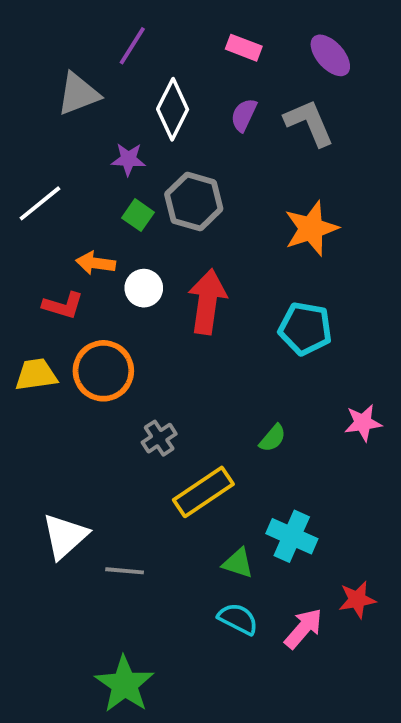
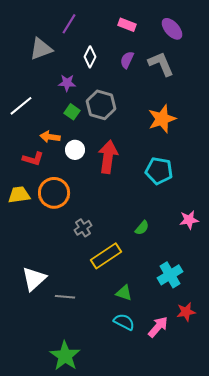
white diamond: (173, 109) -> (90, 57), size x0.7
cyan cross: (292, 536) -> (170, 275), moved, turned 35

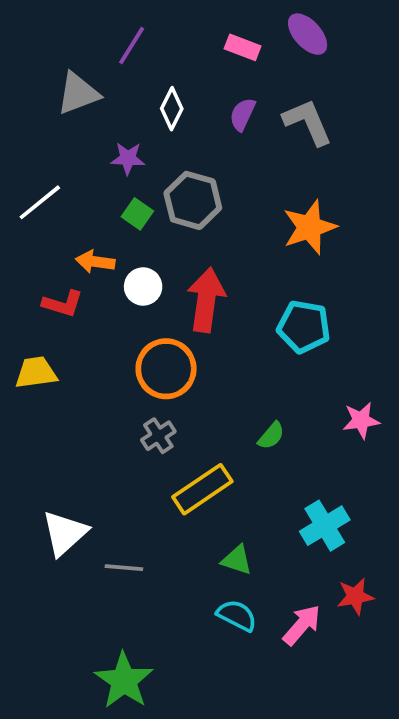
purple ellipse: (172, 29) -> (308, 34), moved
orange circle: (54, 193) -> (166, 369), moved

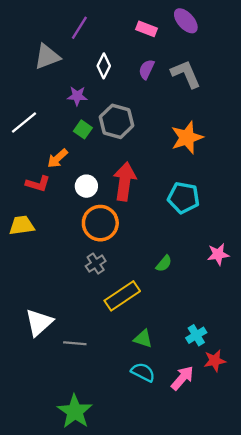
orange arrow: (95, 262) -> (58, 158), turned -50
white circle: (143, 286) -> (86, 186), moved
cyan cross: (325, 526) -> (196, 335), moved, size x0.7

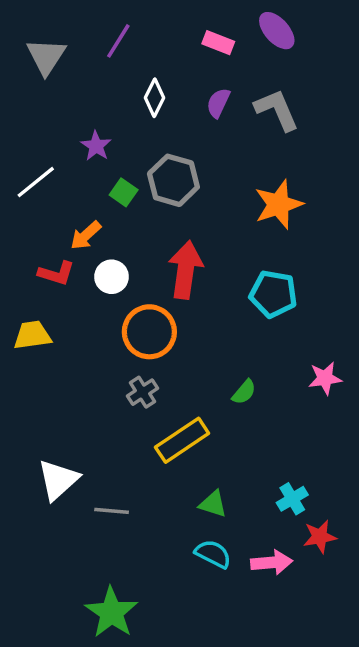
gray triangle: (47, 57) -> (46, 56), moved, turned -36
purple star: (77, 96) -> (96, 146), moved, turned 30
white circle: (86, 186) -> (112, 277), moved
pink arrow: (182, 378) -> (272, 562), turned 44

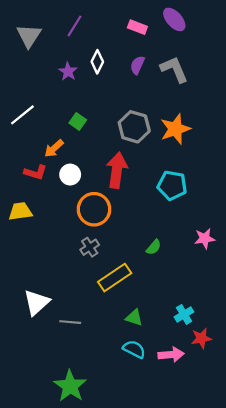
purple star: (96, 146) -> (68, 72), moved
gray hexagon: (173, 180) -> (134, 127), moved

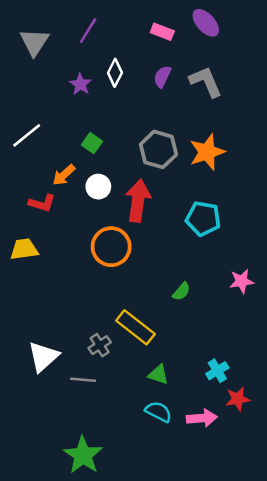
white circle: (70, 175) -> (98, 187), moved
gray cross: (90, 247) -> (100, 345), moved
yellow rectangle: (115, 278) -> (135, 327), turned 72

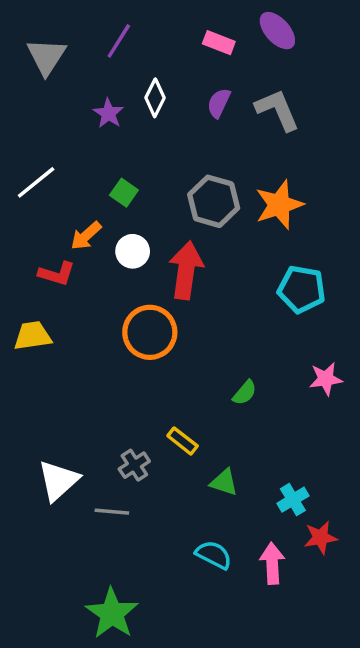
cyan pentagon: (203, 219) -> (302, 289), moved
yellow rectangle: (135, 327) -> (183, 441), size x0.6
green triangle: (158, 375) -> (224, 482), moved
pink arrow: (202, 418) -> (272, 563), turned -88

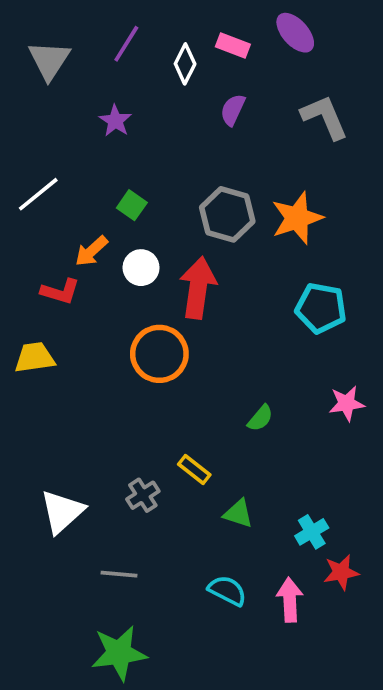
white diamond: (155, 98) -> (185, 64), moved
gray L-shape: (277, 110) -> (325, 117), moved
gray line: (112, 512) -> (119, 574), moved
green star: (112, 613) -> (119, 653), turned 30

